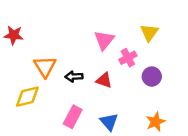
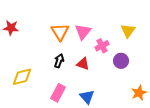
yellow triangle: (149, 33) -> (128, 31), moved
orange triangle: (45, 66) -> (60, 32), moved
black arrow: (74, 77) -> (59, 61), turned 112
orange star: (156, 122) -> (139, 93), moved

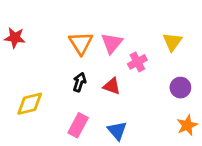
purple circle: (121, 61) -> (180, 88), moved

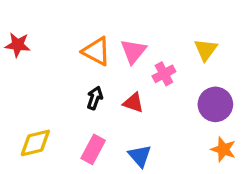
orange triangle: (81, 43) -> (96, 51), turned -30
purple circle: (180, 88) -> (215, 104), size x1.4
yellow diamond: (30, 104) -> (35, 143), moved
orange star: (187, 125) -> (223, 149), turned -30

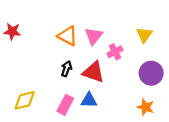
red triangle: (133, 103) -> (94, 72), size x1.5
orange star: (223, 149) -> (145, 107), moved
blue triangle: (140, 156) -> (89, 100), moved, turned -48

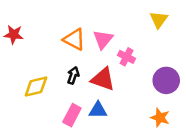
yellow triangle: (144, 35) -> (159, 20), moved
pink cross: (115, 52) -> (127, 57), turned -35
yellow diamond: (25, 100) -> (36, 87), moved

